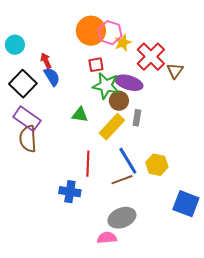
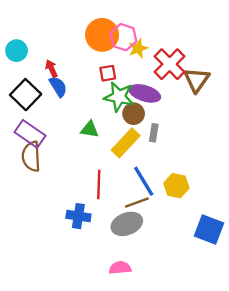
brown triangle: (175, 71) -> (197, 80), size x1.4
gray ellipse: (122, 218) -> (127, 224), moved

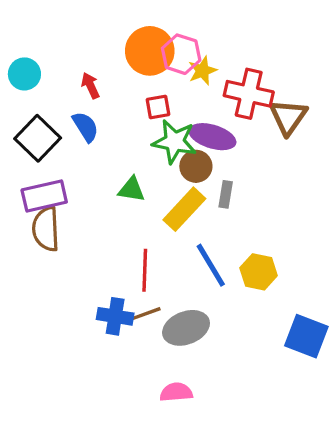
red cross: (170, 64) -> (249, 94), turned -32
red arrow: (51, 69) -> (90, 86), moved
purple rectangle: (30, 134) -> (44, 196), turned -48
brown line: (137, 203) -> (143, 315), moved

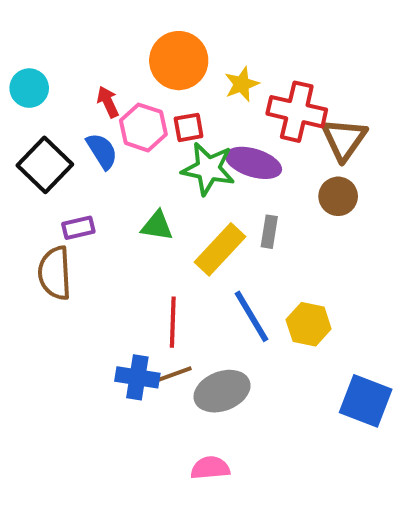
pink hexagon: (181, 54) -> (143, 127), moved
brown circle: (196, 166) -> (338, 196), moved
purple rectangle: (44, 196) -> (78, 228), moved, size x0.6

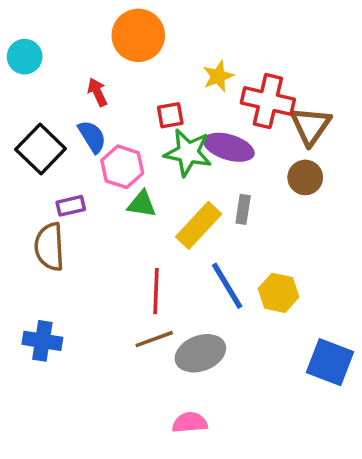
orange circle: (179, 61) -> (138, 35), moved
cyan circle: (29, 88) -> (25, 57), moved
pink hexagon: (143, 127) -> (122, 167), moved
blue cross: (137, 377) -> (42, 341), moved

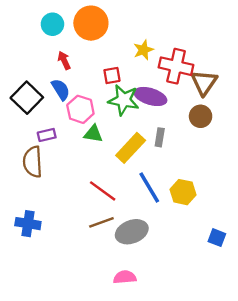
cyan circle: (25, 57) -> (52, 24), moved
red line: (156, 291) -> (103, 191), turned -56
blue square: (330, 362) -> (217, 238), size x0.6

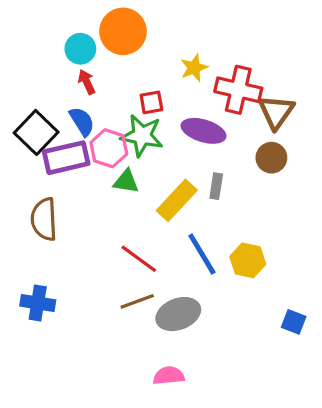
cyan circle: (52, 24) -> (80, 49), moved
green star: (124, 100) -> (142, 136), moved
purple rectangle: (47, 135) -> (66, 158), moved, size x1.8

